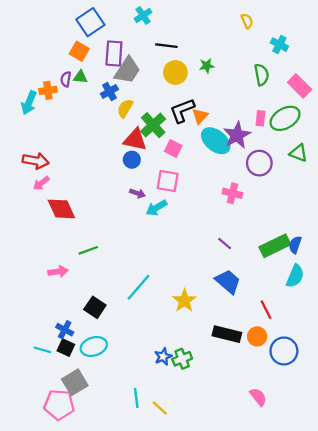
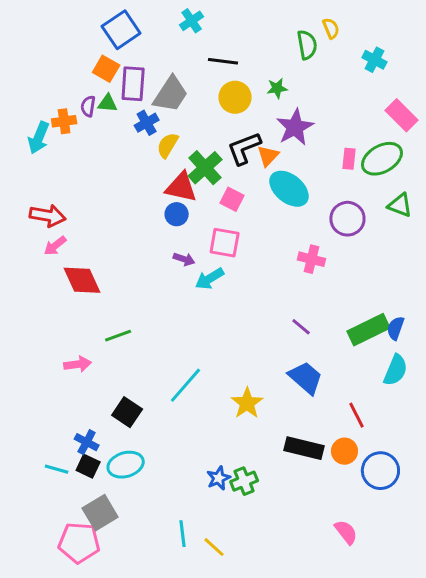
purple rectangle: (114, 53) -> (133, 84), moved
green semicircle: (262, 75) -> (307, 45), moved
purple star: (237, 135) -> (295, 127), moved

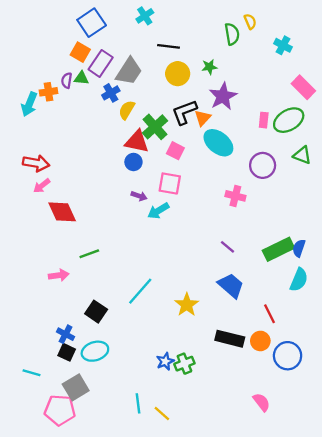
purple rectangle: (133, 84) -> (101, 63), turned 30
cyan line: (57, 469) -> (32, 373), moved

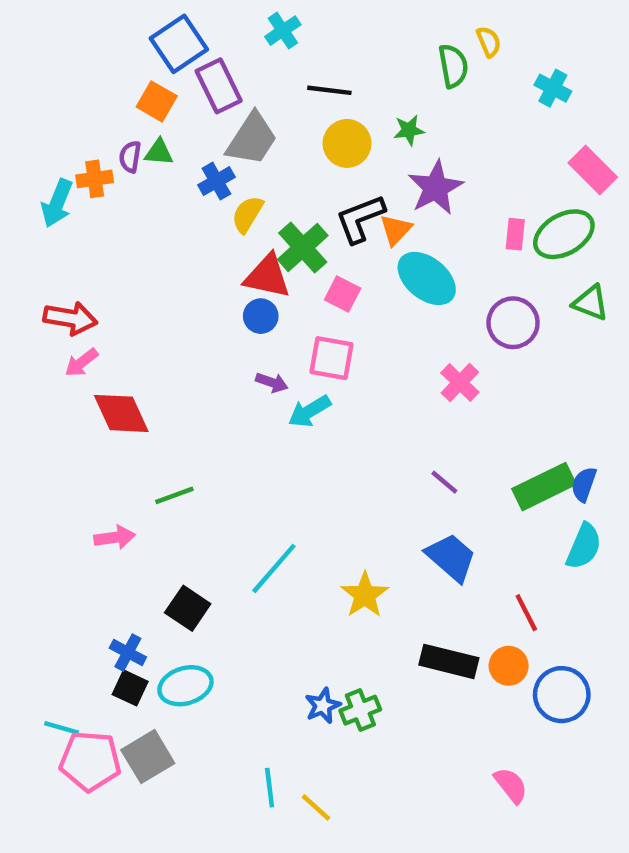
purple rectangle: (101, 63) -> (219, 86), moved, turned -60
pink cross: (235, 196) -> (460, 382), turned 30
pink pentagon: (60, 410) -> (90, 761), moved

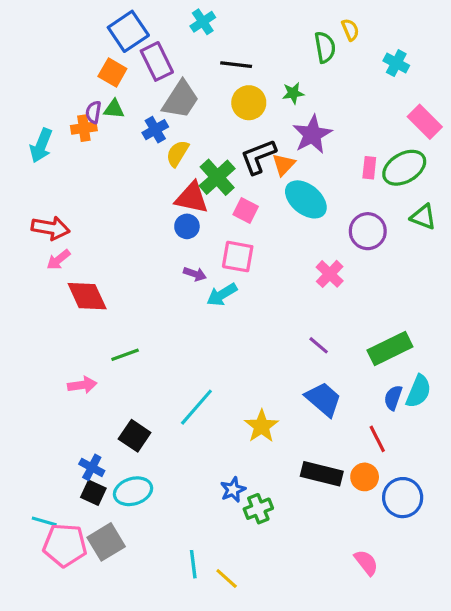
orange cross: (95, 179) -> (84, 128), moved
blue semicircle: (584, 484) -> (393, 398), moved
blue star: (323, 706) -> (233, 490), moved

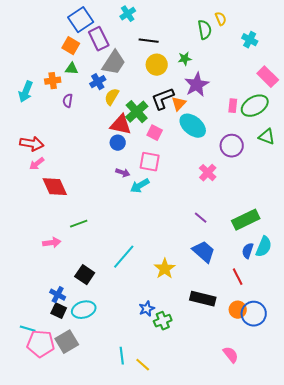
purple semicircle: (93, 112) -> (68, 101), moved
orange circle: (365, 477) -> (238, 310), moved

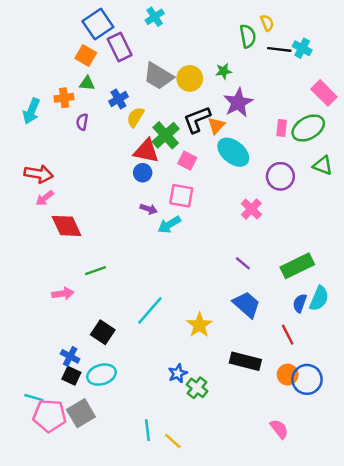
black line: (149, 41) -> (279, 49), moved
gray trapezoid: (114, 63) -> (158, 76), moved, turned 88
green cross: (163, 321) -> (197, 388), turned -30

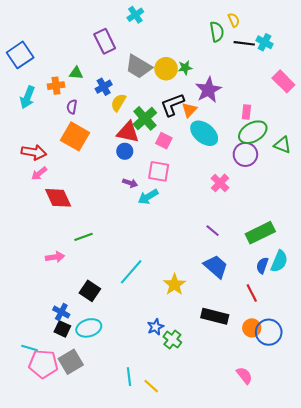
blue square: (98, 24) -> (20, 55), moved
orange square: (86, 55) -> (75, 136), moved, size x1.5
green star: (224, 71) -> (185, 68), moved
green ellipse: (308, 128) -> (253, 132), moved

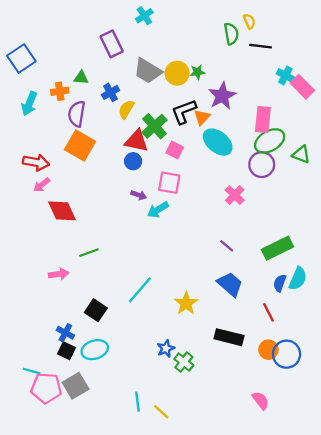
cyan cross: (264, 42) -> (285, 75), moved
purple semicircle: (72, 107) -> (77, 114), size x1.6
pink rectangle: (246, 112) -> (263, 119), size x1.6

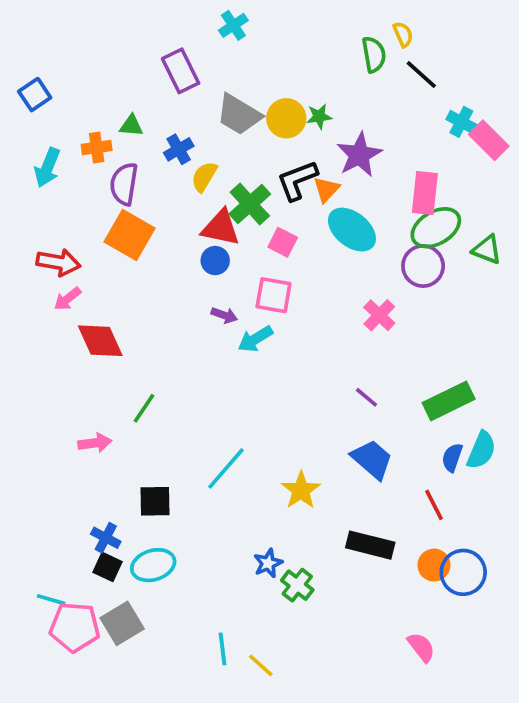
black line: (261, 46) -> (421, 75), turned 35
blue square: (21, 59) -> (35, 95), size x0.7
green line: (89, 253) -> (144, 408), turned -36
black square: (96, 310) -> (155, 501), turned -35

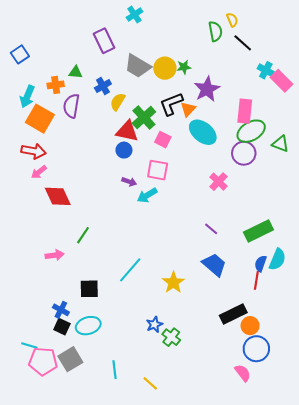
orange square: (129, 235) -> (40, 119), moved
red line: (434, 505) -> (256, 280), moved, turned 36
black rectangle: (370, 545) -> (233, 314), moved, turned -40
blue circle: (463, 572) -> (256, 349), moved
cyan line: (222, 649) -> (114, 370), moved

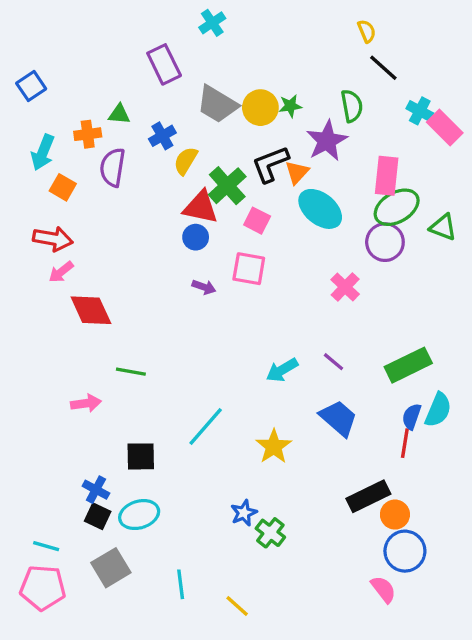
green semicircle: (215, 31) -> (352, 106), moved
orange square: (40, 119) -> (63, 187), size x0.6
cyan arrow: (147, 195) -> (282, 370), moved
green line: (83, 235) -> (131, 372), turned 66
pink pentagon: (43, 361) -> (43, 588), moved

